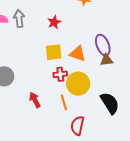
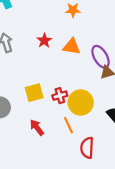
yellow square: (54, 52) -> (34, 93), moved
orange triangle: (78, 54) -> (72, 47), moved

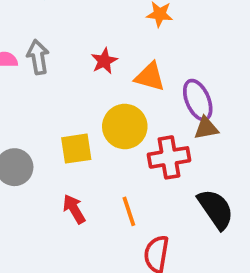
red cross: (60, 96) -> (169, 157), moved, size x1.5
yellow circle: (81, 102) -> (125, 126), moved

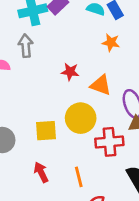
gray arrow: (38, 57) -> (26, 46), moved
red star: (104, 61) -> (70, 72), turned 30

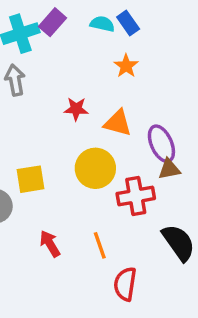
orange star: (111, 43) -> (126, 66), turned 30
yellow square: (46, 131) -> (31, 179), moved

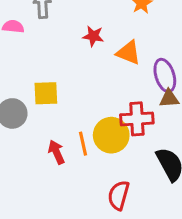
yellow circle: (95, 168) -> (111, 135), moved
orange line: (100, 245) -> (83, 144), moved

